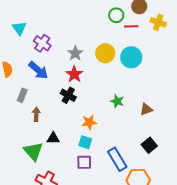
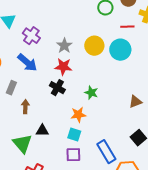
red line: (131, 26) -> (127, 27), moved
red star: (74, 74) -> (63, 67), turned -30
green star: (117, 101) -> (91, 93), moved

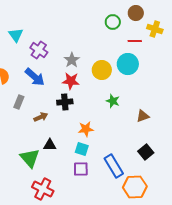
yellow circle: (94, 46) -> (102, 70), moved
black cross: (57, 88) -> (65, 102), turned -35
green star: (91, 93) -> (113, 101), moved
brown arrow: (25, 107) -> (41, 117), moved, turned 64

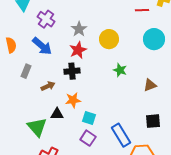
cyan circle: (128, 64) -> (154, 39), moved
red star: (71, 81) -> (78, 50), turned -30
orange star: (86, 129) -> (73, 100), moved
black square: (146, 152) -> (153, 121), turned 35
purple square: (81, 169) -> (88, 138), turned 35

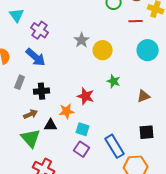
gray star: (79, 29) -> (82, 40), moved
red star: (78, 50) -> (86, 96), moved, turned -30
black cross: (72, 71) -> (42, 91), moved
brown arrow: (48, 86) -> (31, 114), moved

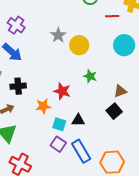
black triangle: (51, 125) -> (78, 120), moved
black square: (147, 132) -> (114, 111), moved, turned -35
blue rectangle: (115, 146) -> (81, 151), moved

